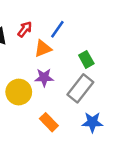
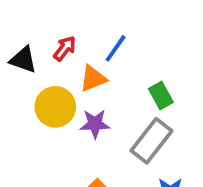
yellow circle: (19, 92) -> (55, 107), moved

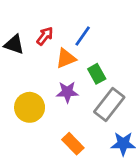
green rectangle: (161, 96) -> (97, 74), moved
yellow circle: (55, 107) -> (30, 107), moved

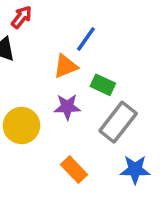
red arrow: (45, 36) -> (21, 17), moved
green rectangle: (97, 74) -> (103, 85), turned -36

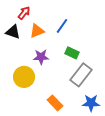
orange triangle: (66, 66) -> (37, 31), moved
purple star: (67, 107) -> (41, 57), moved

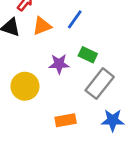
purple star: (41, 57) -> (59, 64), moved
orange rectangle: (55, 103) -> (66, 120), turned -56

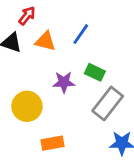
orange triangle: (42, 26) -> (45, 41), turned 36
orange rectangle: (66, 120) -> (52, 143), moved

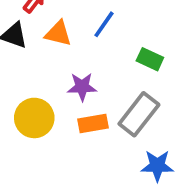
green rectangle: (95, 72) -> (150, 59), moved
orange rectangle: (52, 143) -> (93, 123), moved

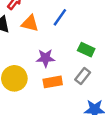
green rectangle: (150, 59) -> (86, 50), moved
gray rectangle: (139, 114) -> (83, 76), size x0.6

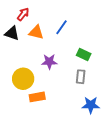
gray rectangle: (83, 76) -> (81, 77), turned -32
orange rectangle: (53, 82) -> (37, 97), moved

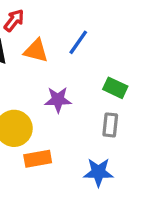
blue star: (91, 105) -> (98, 172), moved

